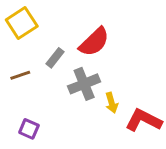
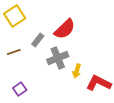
yellow arrow: (112, 103) -> (77, 71), turned 32
purple square: (29, 129) -> (20, 89), turned 32

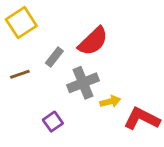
yellow arrow: (77, 71) -> (110, 101), turned -120
purple square: (20, 89) -> (53, 122), moved

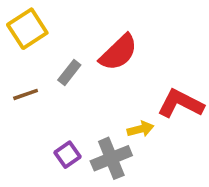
gray cross: (83, 83) -> (111, 158), moved
red L-shape: (142, 119) -> (181, 104), moved

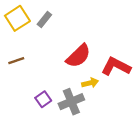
red semicircle: (119, 52) -> (78, 56), moved
gray rectangle: (69, 73) -> (44, 20), moved

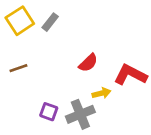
red semicircle: (78, 56) -> (88, 63), size x0.7
purple square: (43, 99) -> (49, 112), turned -35

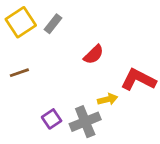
red semicircle: (88, 63) -> (94, 54), moved
purple square: (49, 112) -> (52, 119), turned 36

